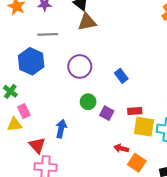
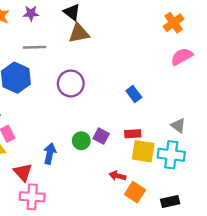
blue rectangle: (121, 76) -> (134, 94), moved
green circle: (88, 102) -> (81, 141), moved

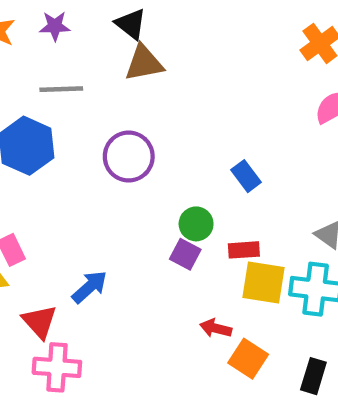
green circle: (81, 141) -> (196, 224), moved
blue arrow: (50, 154) -> (90, 287), turned 36
black rectangle: (170, 201) -> (313, 376), turned -60

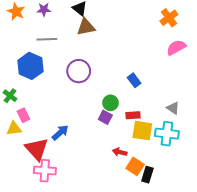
red triangle: (40, 322) -> (37, 149), size x1.4
black rectangle: (313, 376) -> (147, 175), moved

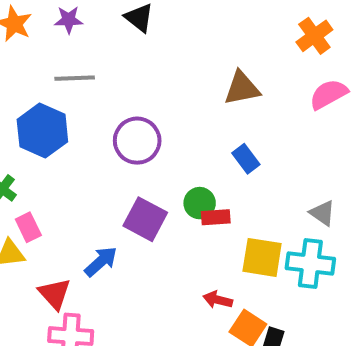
brown triangle: (86, 27) -> (242, 88), moved
red rectangle: (133, 115) -> (216, 217), moved
purple square: (105, 117) -> (145, 219), moved, size x1.5
red triangle: (37, 149) -> (55, 294), size x0.7

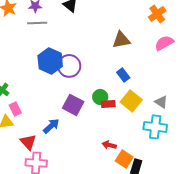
gray line: (75, 78) -> (37, 23), moved
blue hexagon: (42, 131) -> (50, 61), moved
yellow square: (262, 257) -> (131, 101), moved, turned 30

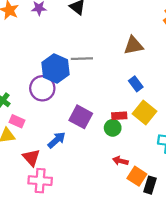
gray line: (37, 23) -> (82, 59), moved
purple circle: (69, 66) -> (42, 88), moved
green circle: (100, 97) -> (113, 128), moved
pink rectangle: (15, 109) -> (17, 121), turned -40

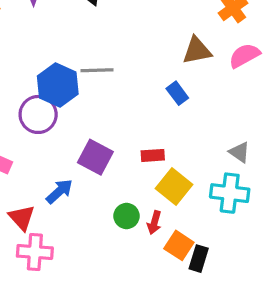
brown triangle: (134, 45) -> (197, 51), moved
blue rectangle: (136, 84) -> (177, 93), moved
yellow square: (145, 112) -> (174, 187), moved
green circle: (113, 128) -> (127, 216), moved
red arrow: (120, 161) -> (154, 223), turned -88

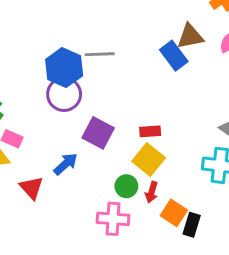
blue rectangle: (177, 93) -> (174, 56), moved, size x1.4
purple circle: (38, 114) -> (64, 94), moved
yellow square: (174, 187) -> (149, 160), moved
pink cross: (35, 252) -> (113, 219), moved

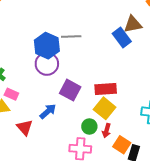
red rectangle: (150, 131) -> (106, 89), size x1.5

